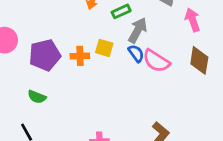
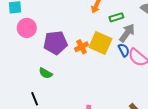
yellow square: (104, 48) -> (100, 43), size x1.6
orange cross: (80, 56) -> (82, 47), turned -32

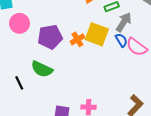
green semicircle: (46, 73) -> (42, 69), size x1.5
black line: (35, 99) -> (19, 83), moved

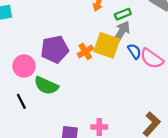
gray arrow: (124, 22) -> (122, 32), moved
pink circle: (19, 23) -> (24, 66), moved

